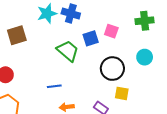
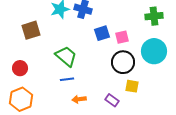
pink square: (111, 31) -> (122, 37), moved, turned -32
green trapezoid: (68, 51) -> (66, 56), moved
cyan circle: (145, 57) -> (154, 51), size x1.6

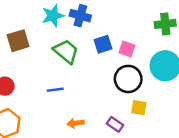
pink square: (122, 37) -> (127, 49), turned 32
green trapezoid: (66, 56) -> (66, 51), moved
blue line: (67, 79) -> (55, 90), moved

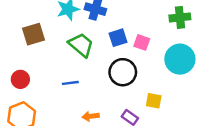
black circle: (128, 79) -> (123, 72), moved

